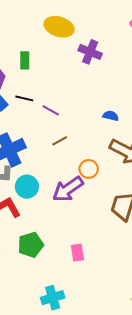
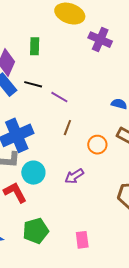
brown line: (60, 141) -> (67, 128), turned -42
orange circle: (89, 169) -> (97, 145), moved
purple arrow: (68, 189) -> (74, 176), size x0.6

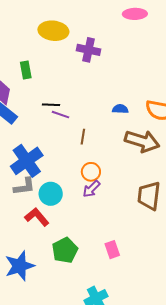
black line: (33, 84) -> (51, 105), moved
brown line: (67, 128) -> (83, 137), moved
orange circle: (97, 145) -> (91, 172), moved

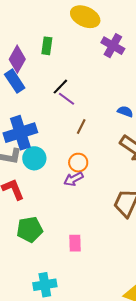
black line: (51, 105) -> (60, 87), turned -66
cyan circle: (51, 194) -> (34, 158), moved

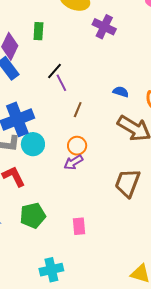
purple line: (67, 99) -> (61, 83), turned 30

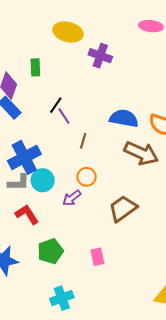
blue semicircle: (121, 92) -> (124, 118), size x1.8
purple arrow: (73, 162) -> (72, 198), moved
brown trapezoid: (128, 183) -> (123, 208), moved, turned 40
cyan cross: (51, 270) -> (62, 298), moved

